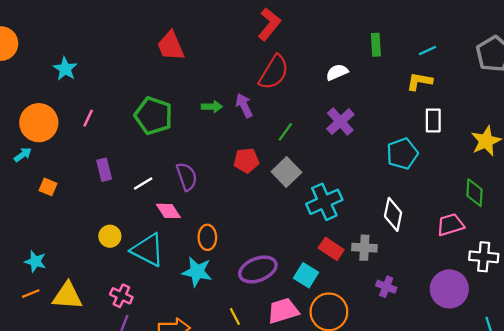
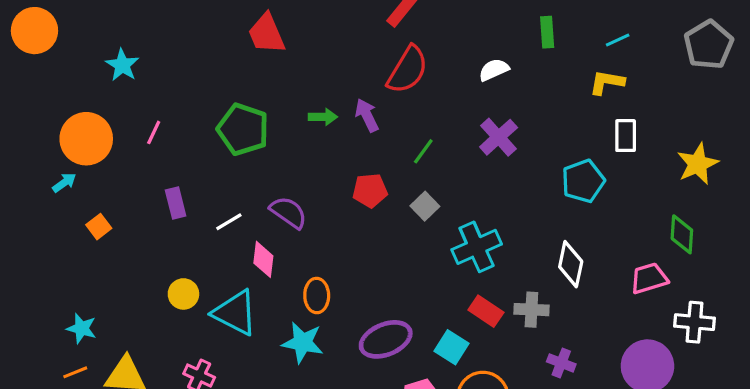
gray square: (286, 172) -> (425, 206), size x0.7
purple semicircle: (187, 177) -> (288, 212), turned -36
orange square: (48, 187) -> (99, 227), turned 30
pink diamond: (168, 211) -> (263, 259), turned 40

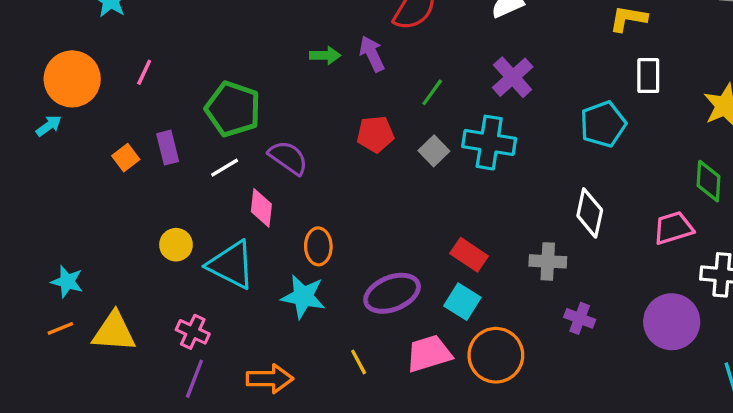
green pentagon: (243, 129) -> (233, 109), moved
orange square: (99, 227) -> (126, 158), moved
cyan cross: (477, 247) -> (489, 143), moved, turned 33
red rectangle: (486, 311) -> (469, 255), moved

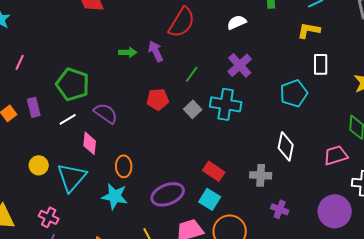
cyan triangle: (231, 265) -> (72, 177), turned 44

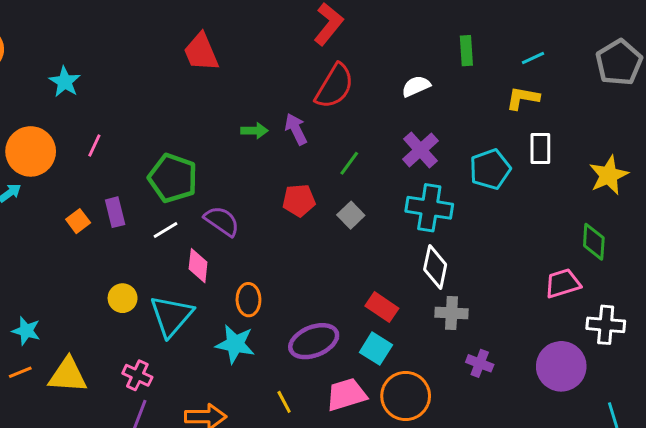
cyan pentagon: (294, 93) -> (490, 169), moved
cyan cross: (226, 104) -> (429, 208), moved
white diamond: (286, 146) -> (435, 267), moved

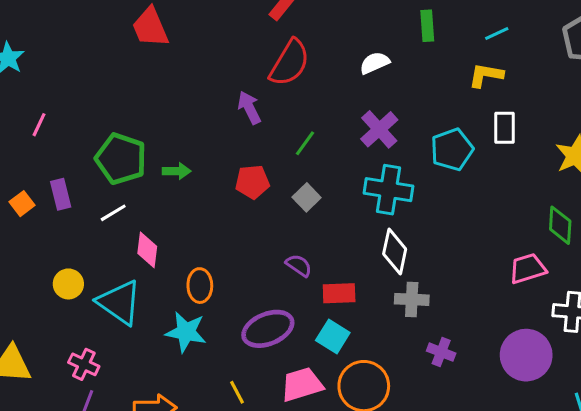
green arrow: (254, 131) -> (177, 171), moved
purple semicircle: (222, 221) -> (299, 265), moved, size x0.7
red rectangle: (382, 307) -> (339, 293), turned -36
cyan triangle: (171, 316) -> (119, 303), turned -36

